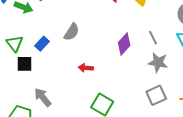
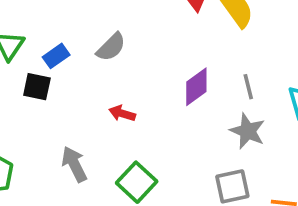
black square: (25, 64) -> (37, 87), moved
gray arrow: (43, 97) -> (74, 164), moved

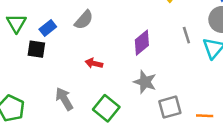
gray line: (248, 87) -> (186, 35), moved
gray star: (248, 131) -> (145, 82), moved

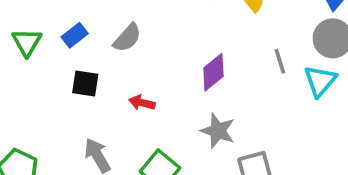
blue rectangle: (48, 28) -> (75, 35), moved
black square: (36, 49) -> (85, 83), moved

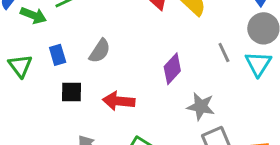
blue rectangle: (75, 35) -> (58, 55), turned -60
red arrow: (142, 103) -> (119, 101), size x1.5
gray star: (218, 131) -> (201, 106), moved

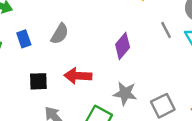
black square: (71, 92) -> (38, 81), moved
gray star: (201, 106) -> (125, 93), moved

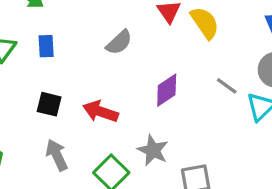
gray line: (166, 30) -> (227, 86), turned -42
gray semicircle: (60, 34) -> (119, 42), moved

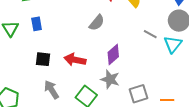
gray semicircle: (119, 42) -> (97, 23), moved
purple diamond: (167, 90) -> (113, 54), moved

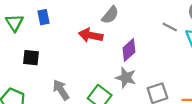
black square: (43, 59) -> (31, 58), moved
red arrow: (75, 60) -> (91, 35), moved

